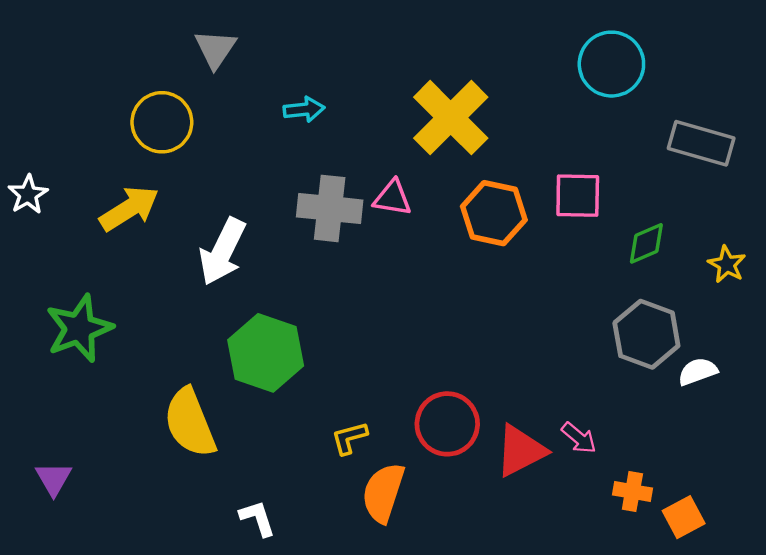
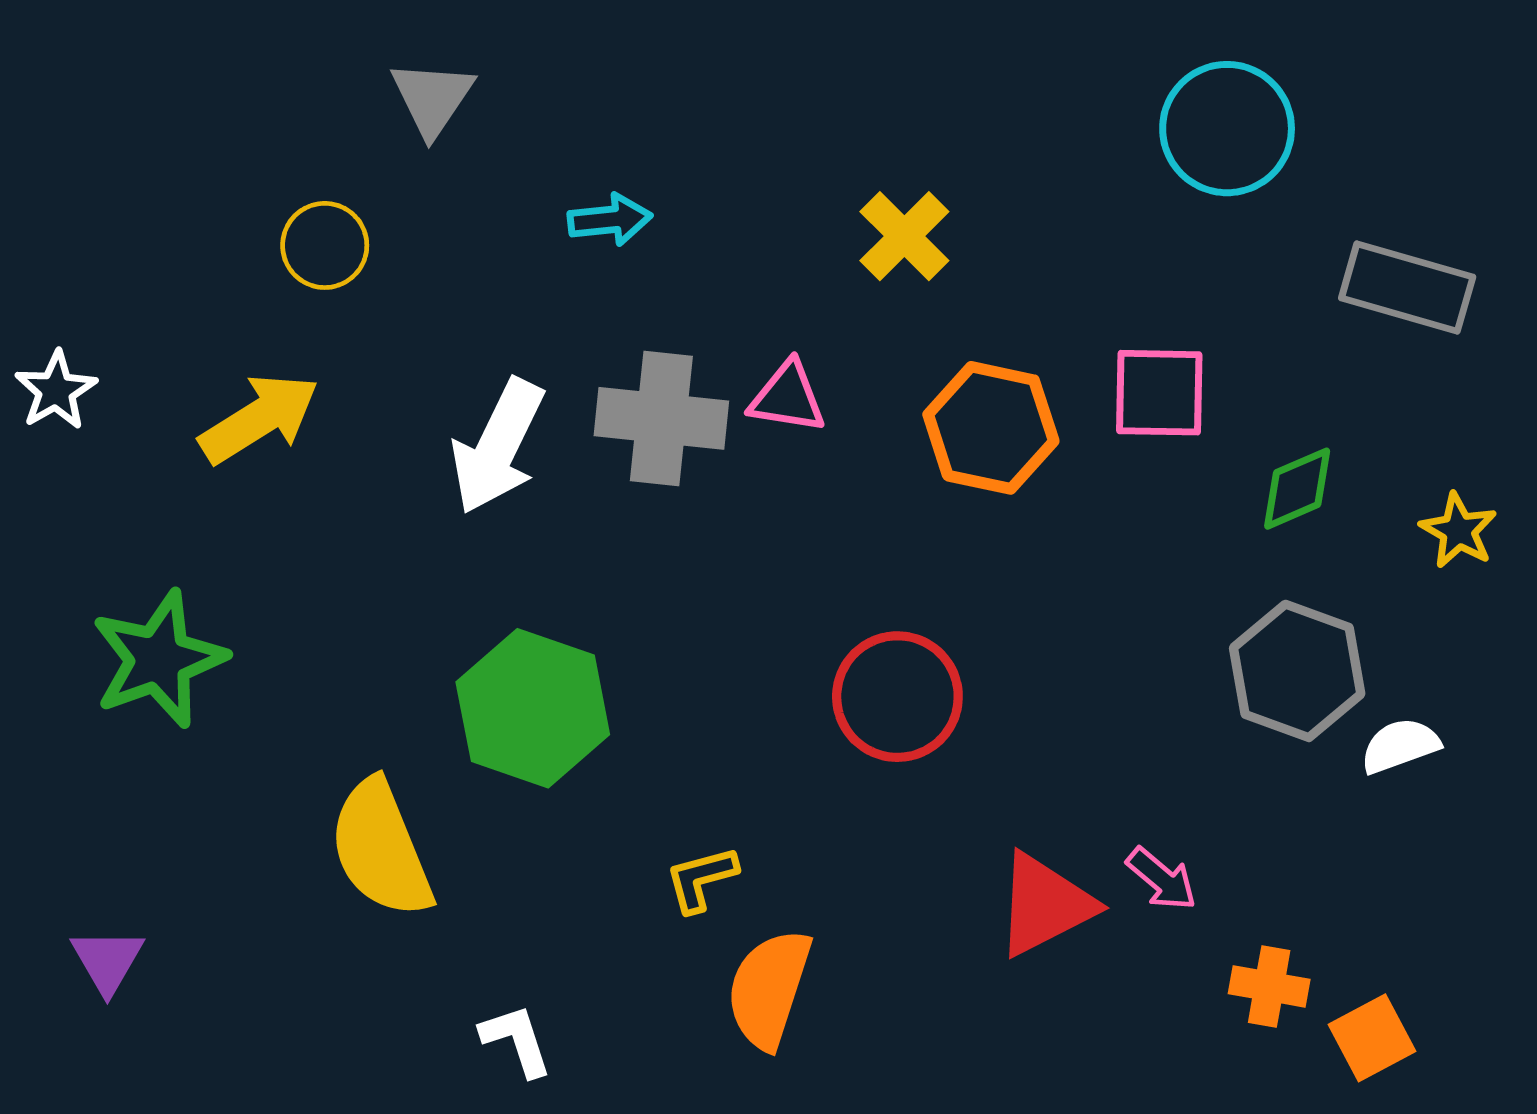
yellow cross: (451, 118) -> (904, 236), size x0.6
yellow circle: (162, 122) -> (325, 245), size x0.7
white arrow: (222, 252) -> (498, 446), moved
red circle: (447, 424) -> (897, 697), moved

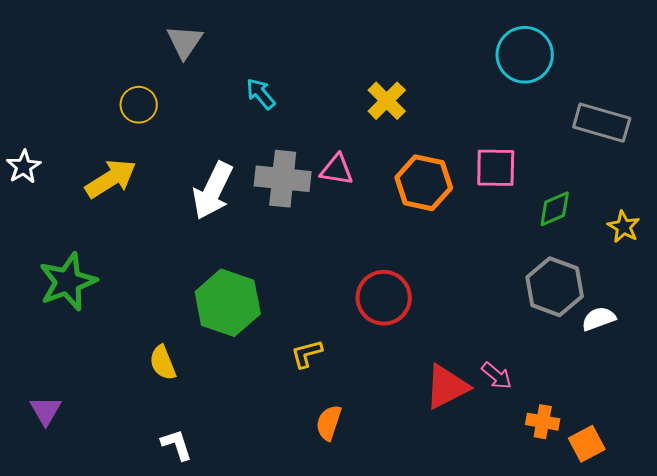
cyan arrow: (610, 220) -> (261, 94), turned -124
yellow semicircle: (381, 849) -> (163, 363), size x0.6
yellow L-shape: (701, 879) -> (307, 354), moved
orange semicircle: (769, 989) -> (329, 423), size x0.7
white L-shape: (516, 1040) -> (177, 445), moved

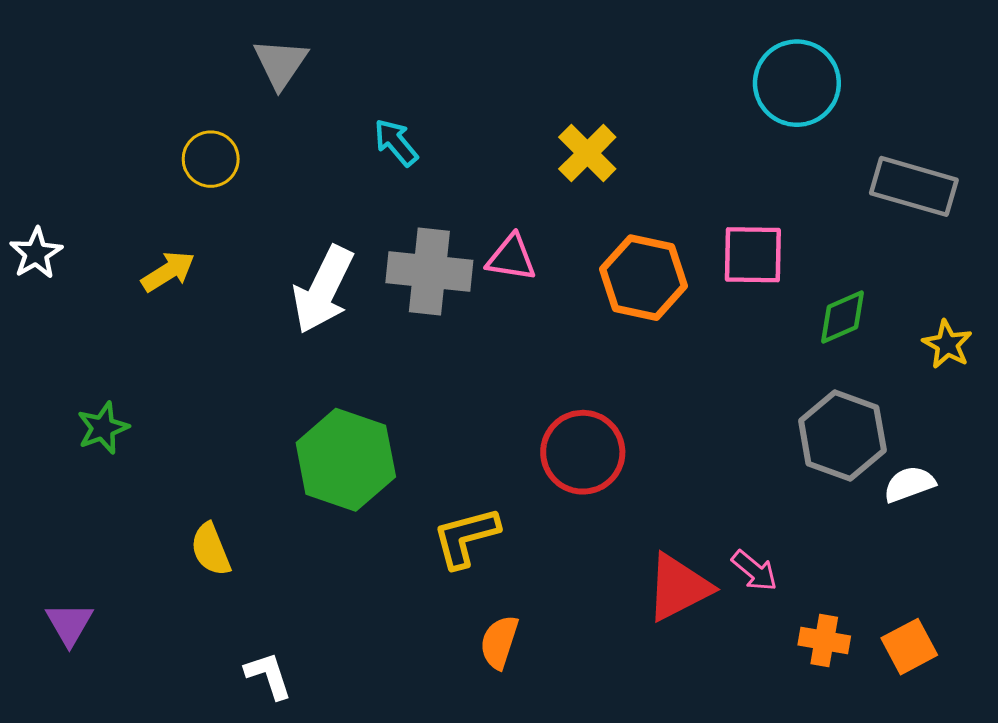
yellow arrow: (111, 179) -> (168, 271), size x0.7
green star: (68, 282) -> (103, 428), size x0.6
yellow L-shape: (307, 354) -> (466, 537), size x1.4
yellow semicircle: (163, 363) -> (211, 549), moved
orange square: (587, 444) -> (909, 647), moved

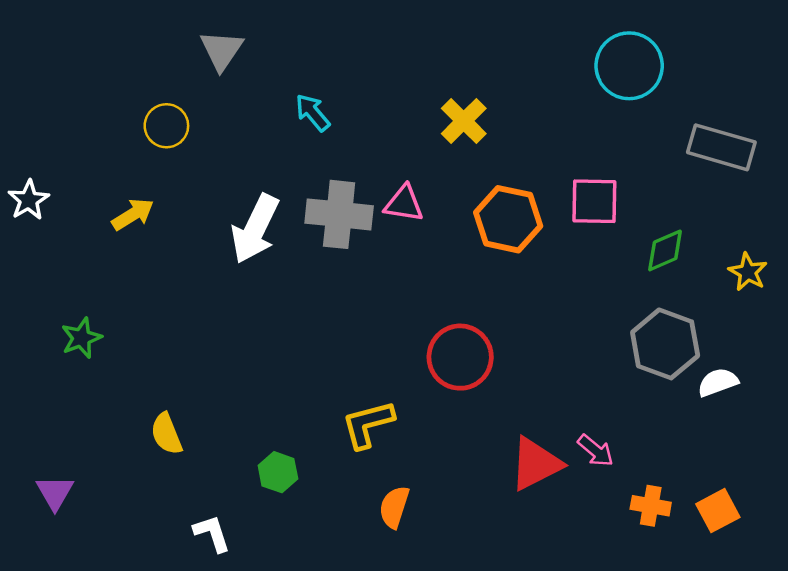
green hexagon: (346, 460) -> (278, 472), moved, size x0.5

